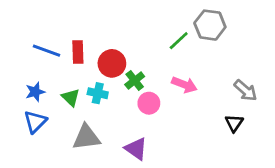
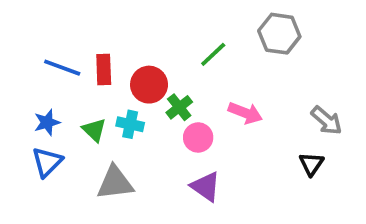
green line: (179, 41) -> (213, 54), moved
purple triangle: (136, 149) -> (206, 187), moved

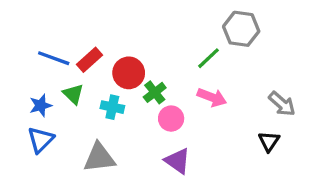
green line: (213, 54) -> (209, 58), moved
red rectangle: (104, 70) -> (90, 60), turned 50
green triangle: (94, 130) -> (73, 94), moved

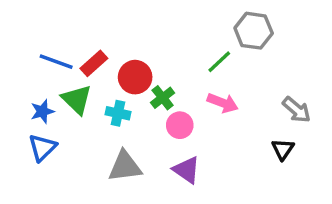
green triangle: (73, 94) -> (77, 99), size x1.4
gray triangle: (99, 158) -> (125, 166), moved

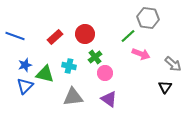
blue line: (56, 62) -> (15, 36), moved
red circle: (135, 77) -> (85, 34), moved
green triangle: (77, 99) -> (45, 74), moved, turned -30
pink arrow: (223, 103) -> (141, 54), moved

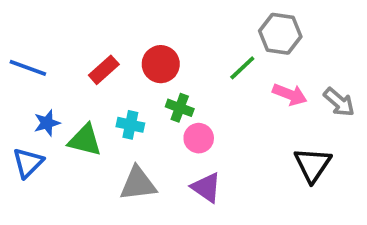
pink arrow: (141, 54) -> (290, 94), moved
green cross: (95, 57) -> (180, 108), turned -32
gray arrow: (173, 64) -> (339, 102), moved
blue triangle: (25, 86) -> (28, 163), moved
black triangle: (165, 87) -> (313, 165), size x1.5

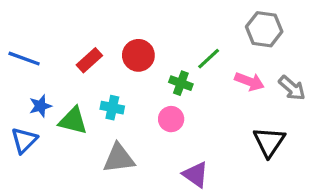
gray hexagon: (280, 34) -> (264, 29), moved
green cross: (180, 108) -> (181, 83), moved
purple triangle: (206, 187) -> (196, 175), moved

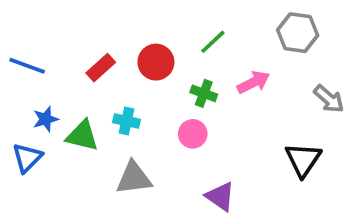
green line: (209, 59) -> (213, 42), moved
pink arrow: (249, 81) -> (253, 82), moved, turned -48

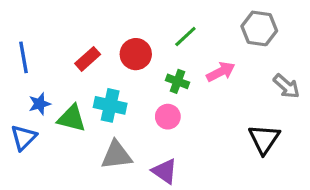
blue line: (27, 66) -> (24, 57), turned 60
cyan cross: (126, 121) -> (110, 105), size x1.4
purple triangle: (220, 196) -> (165, 171), moved

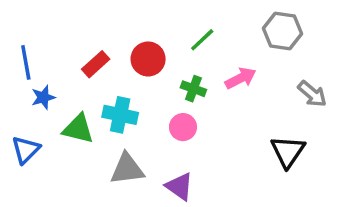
blue star: (40, 104) -> (43, 97), moved

